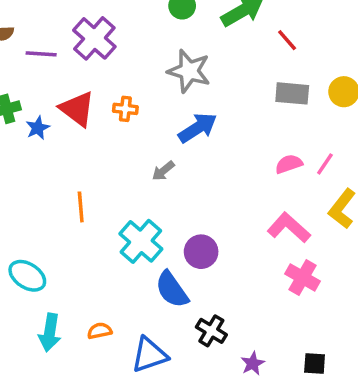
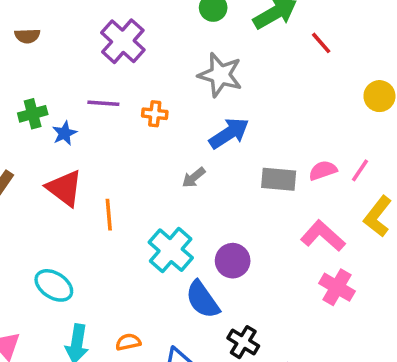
purple line: (41, 54) -> (103, 103), moved
gray rectangle: (292, 93) -> (279, 179), moved
red triangle: (77, 109) -> (64, 188), moved

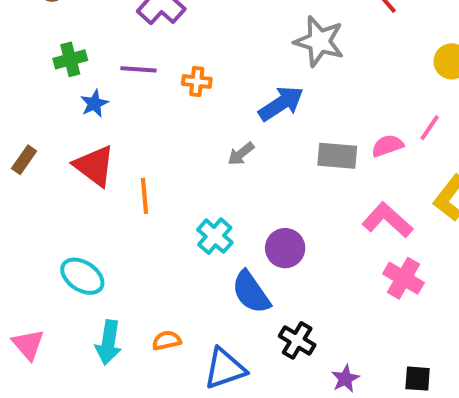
gray star: (220, 75) -> (319, 41), moved
green cross: (33, 114) -> (70, 59), moved
pink line: (360, 170) -> (430, 128), moved
cyan cross: (171, 250) -> (215, 236), size x0.7

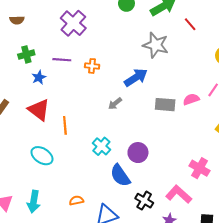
pink L-shape: (387, 220) -> (179, 194), moved
cyan ellipse: (82, 276) -> (42, 156), moved
cyan arrow: (108, 342) -> (34, 202), moved

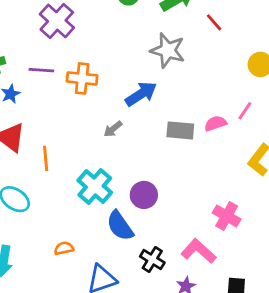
orange cross: (92, 66) -> (82, 78), size x1.5
cyan cross: (101, 146) -> (95, 187), size x1.4
orange semicircle: (76, 201) -> (64, 248), moved

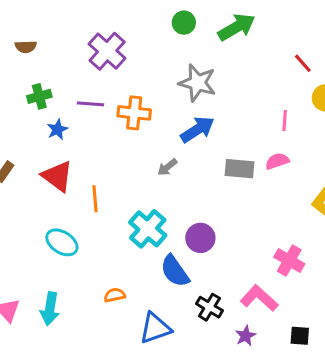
red line: (214, 22) -> (303, 63), moved
gray star: (168, 50) -> (197, 83), moved
pink line: (245, 111) -> (285, 120), moved, turned -30

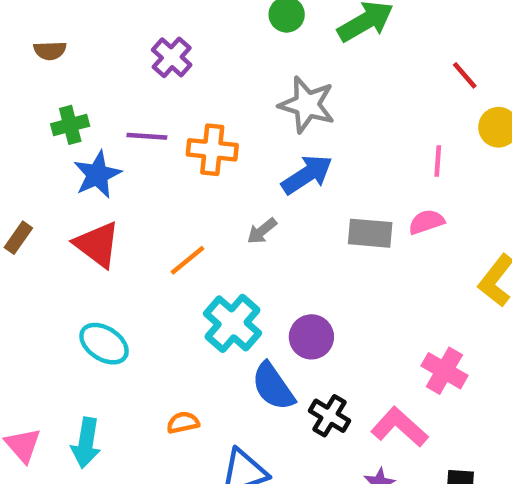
purple cross: (107, 51) -> (172, 57), size x0.7
blue star: (57, 129) -> (97, 175), size x1.5
orange line: (95, 199) -> (187, 260), moved, turned 56
black cross: (209, 307) -> (329, 416), moved

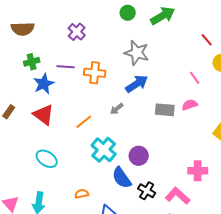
brown semicircle: (50, 51) -> (23, 29), size x1.6
pink line: (438, 161) -> (195, 78), turned -40
pink cross: (444, 371) -> (198, 171), turned -30

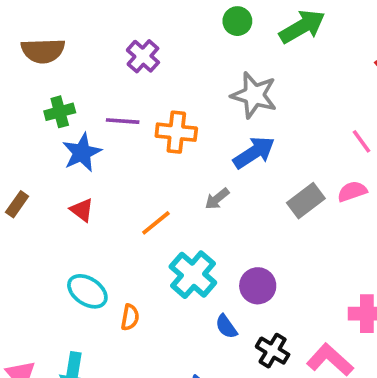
gray rectangle: (165, 110) -> (306, 201), turned -42
red triangle: (44, 115) -> (82, 210), size x0.6
blue semicircle: (122, 178) -> (226, 327), size x0.6
orange semicircle: (82, 194) -> (130, 317), moved, turned 112

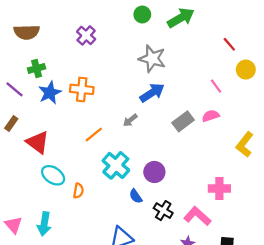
purple line: (123, 121) -> (15, 89), moved, turned 36
orange cross: (176, 132) -> (82, 89), moved
red triangle: (82, 210) -> (38, 142), moved, size x1.6

